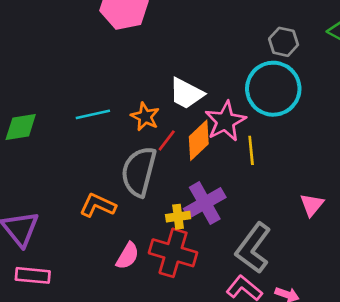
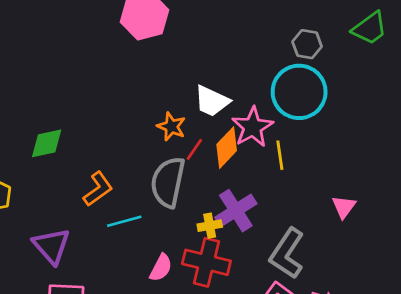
cyan line: (93, 114) -> (124, 221), moved
orange L-shape: (98, 205) -> (98, 189), moved, turned 123

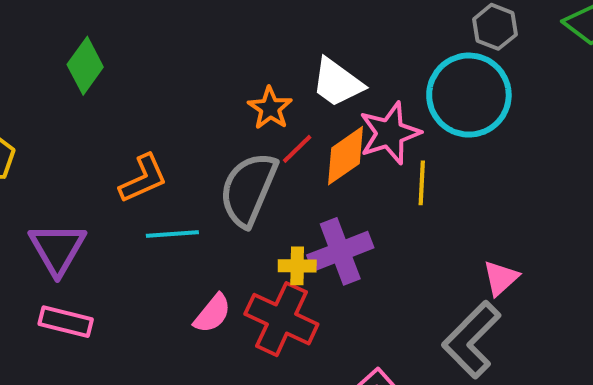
green diamond: (47, 143) -> (85, 66), moved, turned -54
gray L-shape: (287, 253) -> (472, 340), moved

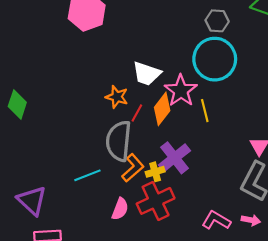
orange L-shape: (143, 179) -> (133, 168), moved
red cross: (281, 319) -> (156, 201), turned -33

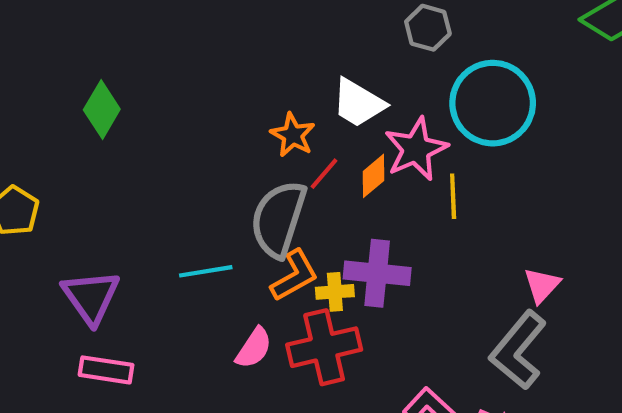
gray hexagon: (217, 21) -> (428, 28), moved
orange diamond: (162, 109) -> (373, 176), size x0.7
purple cross: (174, 158) -> (377, 273), turned 32

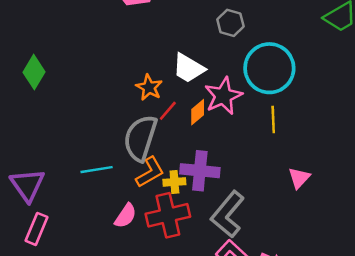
yellow line: (453, 196) -> (273, 119), moved
gray L-shape: (518, 350) -> (228, 214), moved
pink rectangle: (106, 370) -> (37, 229), turned -76

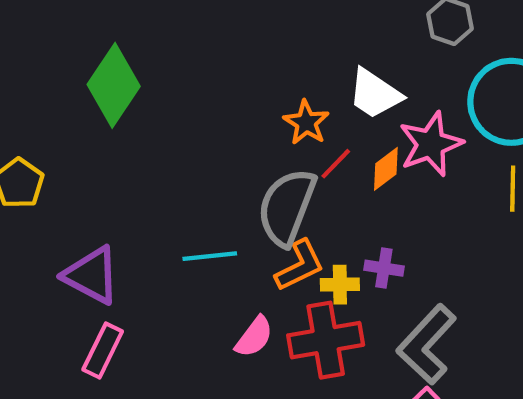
green diamond: (34, 72) -> (114, 85), size x1.4
purple cross: (200, 171) -> (384, 268), size x0.6
purple triangle: (27, 185) -> (92, 275), turned -30

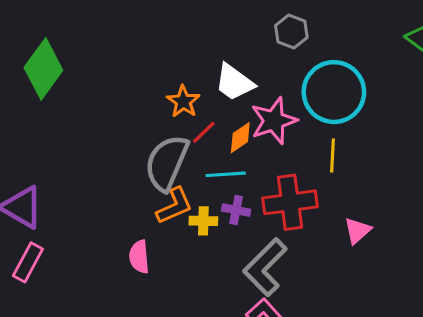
cyan line: (210, 256) -> (226, 174), moved
pink semicircle: (254, 337) -> (139, 257), turned 136
red cross: (326, 340) -> (290, 202), moved

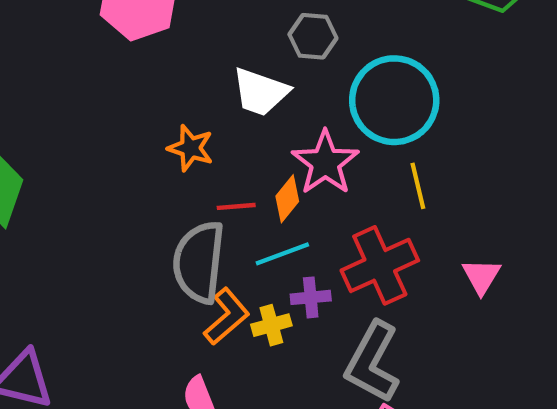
white trapezoid: (234, 82) -> (260, 92), moved
orange star: (183, 101) -> (191, 148), moved
red line: (204, 132) -> (236, 206), turned 56

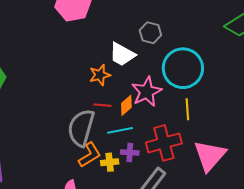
orange star: (191, 148) -> (100, 75), moved, turned 30
pink triangle: (481, 276) -> (210, 156), size x1.8

